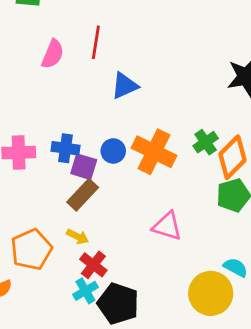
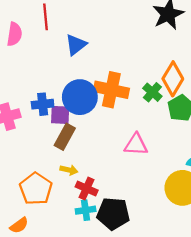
green cross: (206, 142) -> (152, 92), moved
blue circle: (113, 151) -> (80, 97), size x1.8
cyan cross: (85, 291) -> (86, 210), turned 36

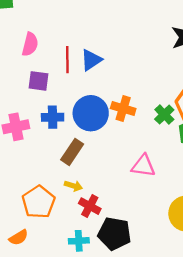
red line: (46, 17) -> (67, 60), moved
orange cross: (111, 90) -> (123, 109), size x0.7
purple square: (60, 115) -> (38, 81), moved
cyan cross: (86, 210) -> (79, 241), moved

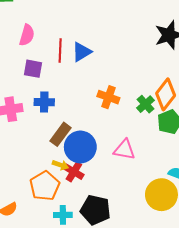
blue circle: (91, 113) -> (80, 147), moved
orange pentagon: (39, 202) -> (45, 186), moved
red cross: (90, 206) -> (74, 172), moved

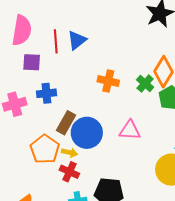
pink semicircle: (27, 35) -> (22, 30), size x1.4
red cross: (74, 172) -> (69, 172), moved
orange pentagon: (45, 186) -> (45, 149), moved

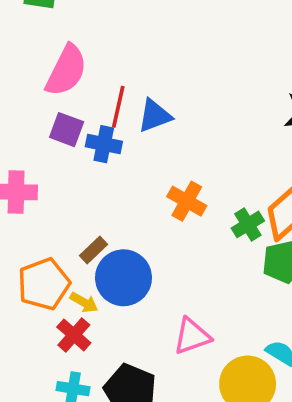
blue cross: (46, 93) -> (104, 144), moved
brown rectangle: (66, 123) -> (94, 250), size x0.7
pink triangle: (130, 130) -> (192, 336), moved, turned -40

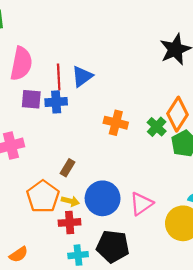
blue circle: (123, 278) -> (103, 198), moved
red cross: (74, 335) -> (70, 222), turned -30

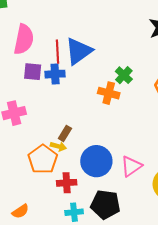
blue triangle: (82, 76) -> (79, 51), size x1.4
green cross: (157, 127) -> (124, 75), moved
yellow arrow: (70, 201) -> (58, 146), moved

